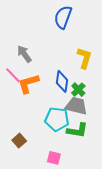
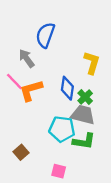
blue semicircle: (63, 17) -> (45, 35), moved

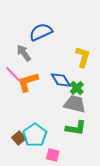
blue semicircle: (45, 35) -> (41, 32), turned 45
blue diamond: (67, 88) -> (61, 80), turned -40
cyan pentagon: (62, 129) -> (35, 135), moved, turned 30

